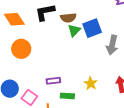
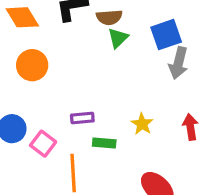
blue square: (92, 28) -> (166, 35), moved

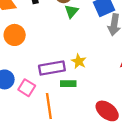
purple rectangle: (82, 118) -> (52, 68), size x1.6
yellow star: (142, 124) -> (79, 61), moved

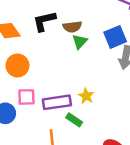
green rectangle: (68, 84) -> (74, 120), turned 32
pink square: (27, 88) -> (26, 97), moved, turned -35

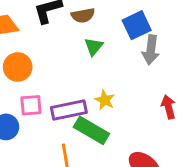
green triangle: (80, 42) -> (94, 47), moved
green rectangle: (74, 120) -> (91, 130), size x1.6

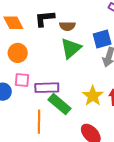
green triangle: (94, 47) -> (71, 48), size x1.6
yellow star: (105, 100) -> (93, 96), moved, size x1.5

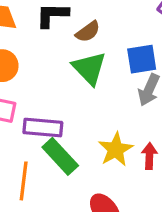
brown semicircle: (67, 26) -> (88, 32), turned -42
green triangle: (71, 48) -> (89, 68), turned -40

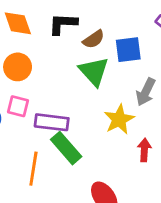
blue square: (142, 59) -> (128, 50), moved
yellow star: (116, 149) -> (119, 119), moved

